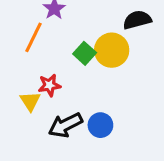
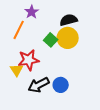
black semicircle: (137, 20) -> (69, 20), moved
red star: (49, 85) -> (29, 60), size x1.5

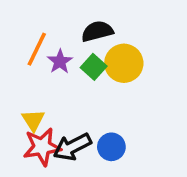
purple star: (32, 12) -> (60, 61), moved
black semicircle: (69, 20) -> (97, 31), moved
red star: (29, 60) -> (42, 147), moved

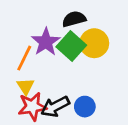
orange line: (37, 49) -> (24, 58), moved
purple star: (60, 61) -> (46, 42), size x1.5
green square: (94, 67) -> (71, 46), size x1.5

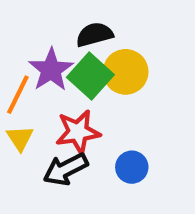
red star: (32, 107) -> (78, 132), moved
blue circle: (85, 107) -> (132, 167), moved

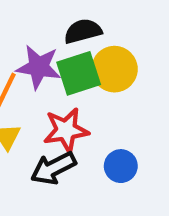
purple star: (51, 70) -> (39, 67), turned -30
green square: (90, 76) -> (79, 73), turned 30

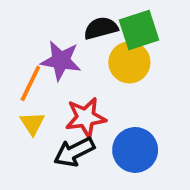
green square: (79, 73) -> (139, 30), moved
blue circle: (121, 166) -> (135, 150), size x1.5

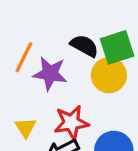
black semicircle: (101, 28) -> (84, 46), turned 44
orange line: (30, 83) -> (24, 57), moved

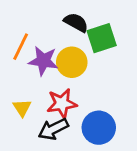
black semicircle: (84, 46) -> (76, 22), moved
yellow circle: (109, 75) -> (72, 62), moved

